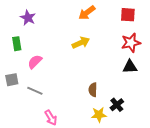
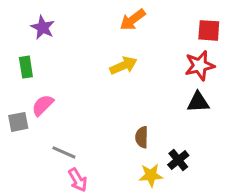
red square: (128, 15) -> (209, 30), moved
pink semicircle: (35, 62) -> (43, 105), moved
gray line: (35, 91) -> (64, 152), moved

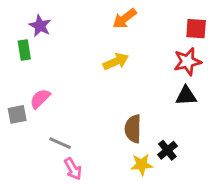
green rectangle: (26, 67) -> (24, 50), moved
brown semicircle: (142, 137) -> (133, 129), size x1.4

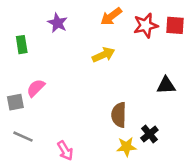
purple star: (40, 26) -> (57, 23), moved
red star: (187, 62) -> (146, 25), moved
gray line: (60, 143) -> (23, 137), moved

